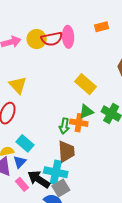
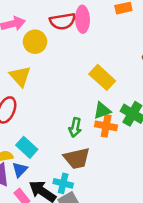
yellow circle: (37, 39) -> (35, 42), moved
orange cross: (79, 123) -> (106, 126), moved
brown trapezoid: (66, 151) -> (77, 158), turned 80
cyan cross: (56, 172) -> (63, 183), size x0.7

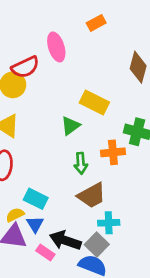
red semicircle: (63, 21) -> (25, 67), moved
green triangle: (102, 111) -> (71, 126), moved
cyan cross: (63, 183) -> (109, 223), moved

